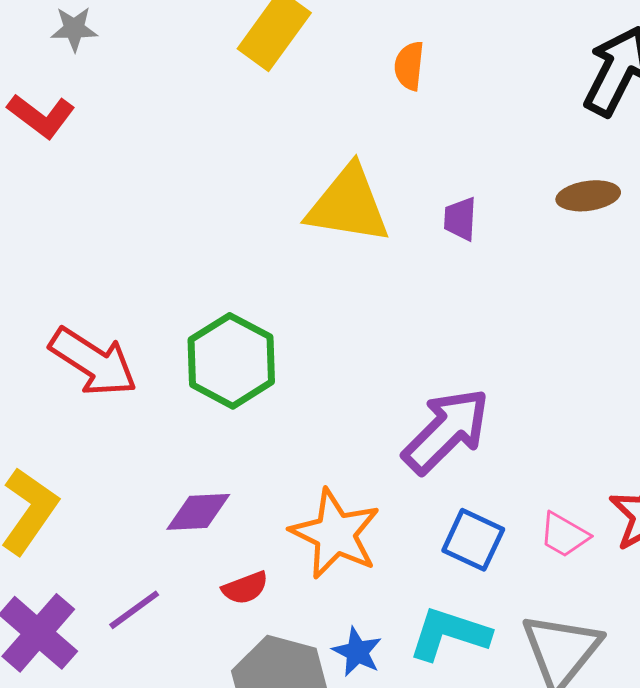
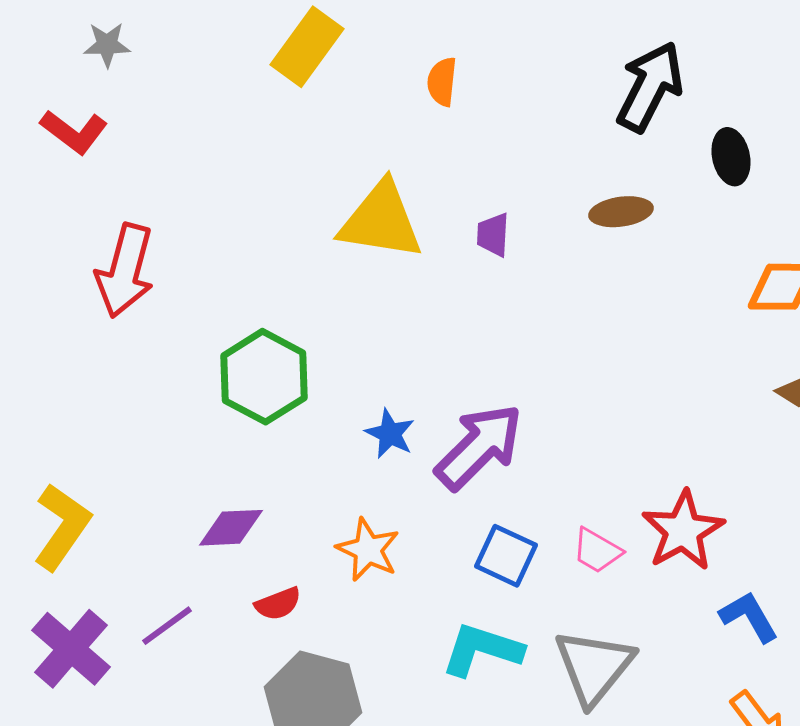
red arrow: (93, 362) -> (125, 271), moved, turned 72
orange star: (335, 534) -> (368, 550), size x0.7
blue star: (357, 652) -> (390, 434), moved

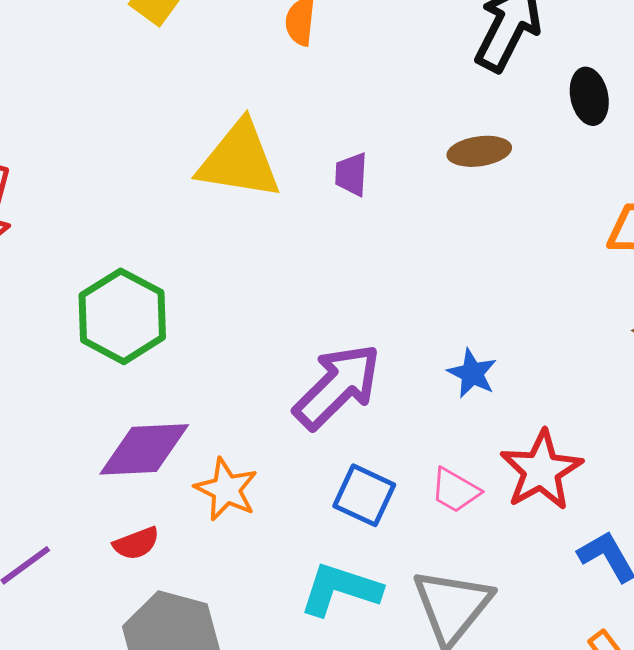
blue star: (390, 434) -> (472, 373), moved
purple diamond: (231, 528) -> (144, 449), moved, size x1.4

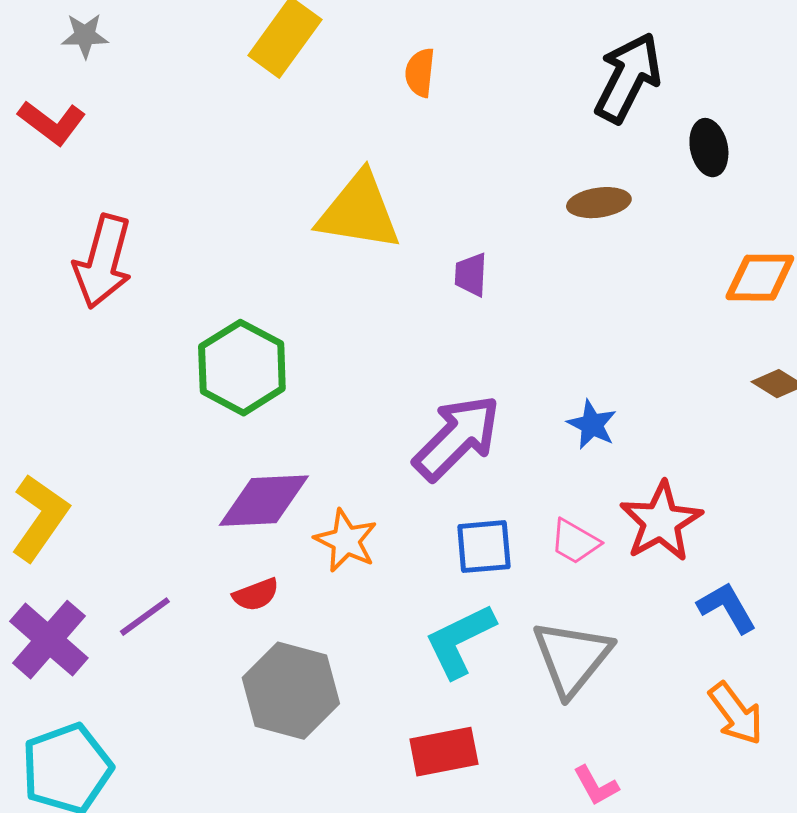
purple trapezoid: (351, 174) -> (471, 275), moved
blue square: (364, 495) -> (484, 547), turned -30
cyan L-shape: (340, 589) -> (460, 641), turned -44

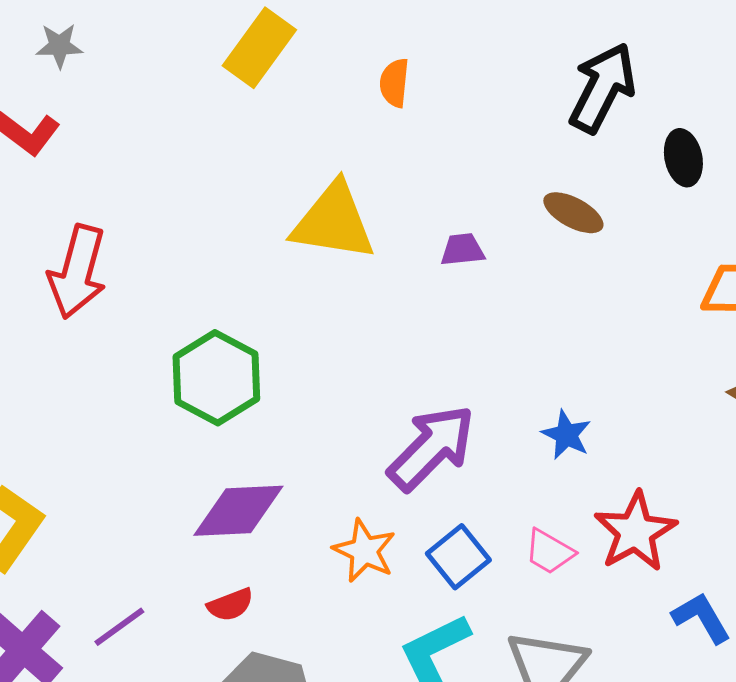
brown ellipse: (599, 203) -> (573, 213), turned 36
purple trapezoid: (471, 275) -> (462, 250), moved, turned 81
orange star: (346, 541) -> (364, 551), moved
blue square: (484, 547) -> (458, 557), turned -34

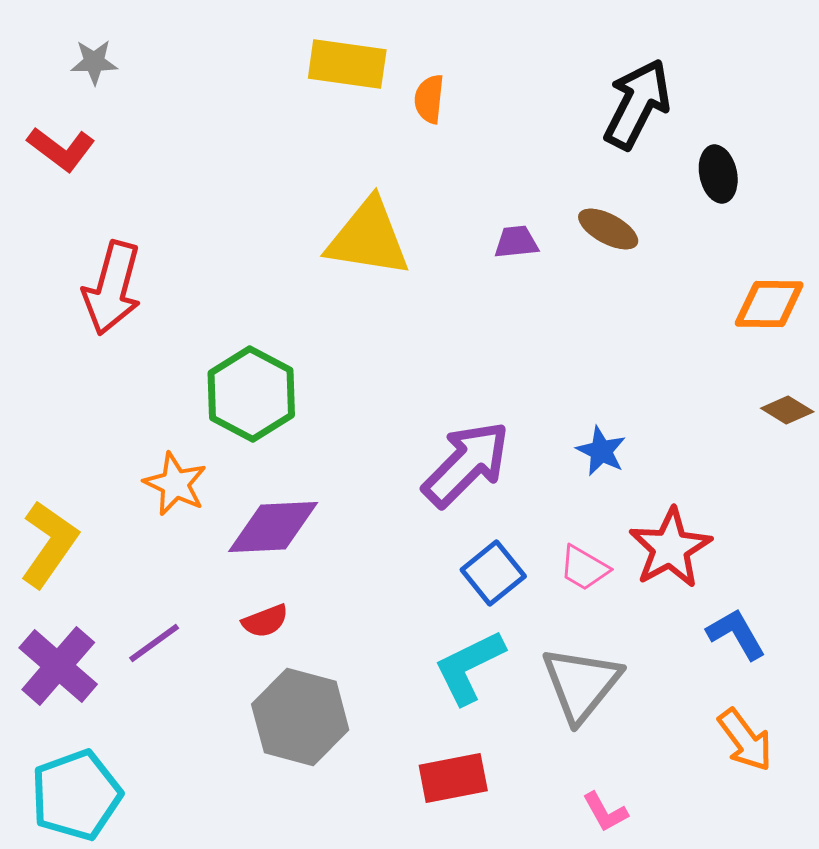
yellow rectangle: (259, 48) -> (347, 64), moved, turned 62
purple trapezoid: (462, 250) -> (516, 242), moved
orange star: (364, 551) -> (175, 484), moved

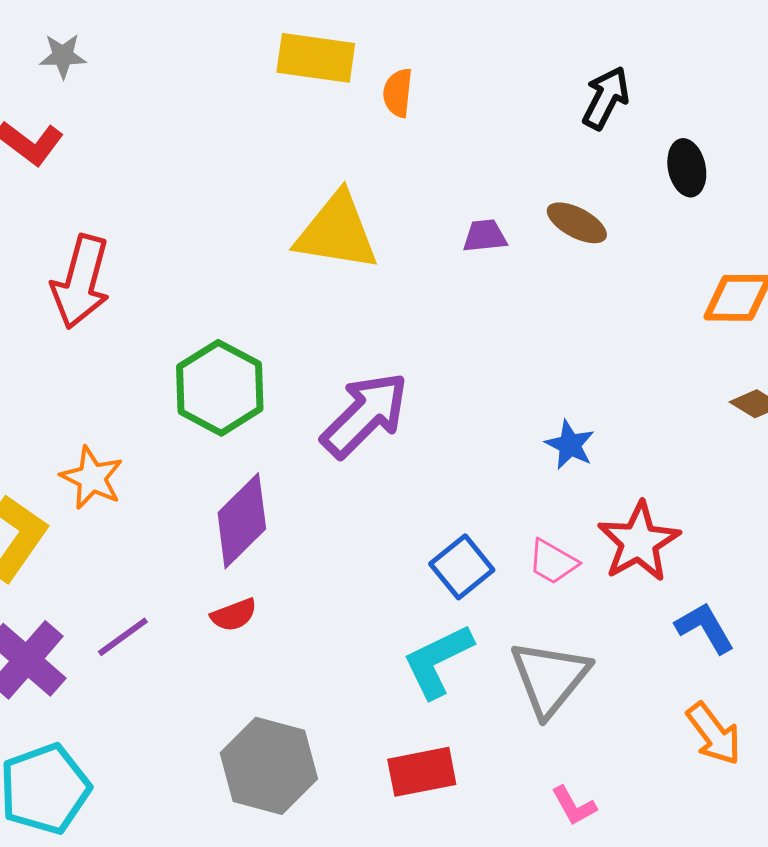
black arrow: (637, 104) -> (606, 98), size x0.7
purple arrow: (466, 464) -> (365, 415), moved
orange star: (175, 484) -> (92, 478), moved
purple diamond: (273, 527) -> (242, 521), turned -42
gray hexagon: (300, 717) -> (269, 766), moved

